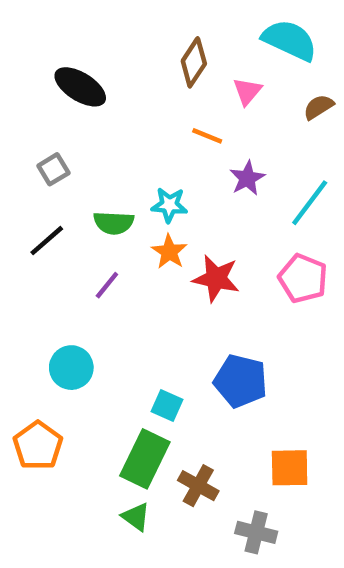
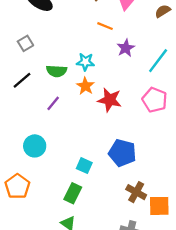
green rectangle: (145, 459) -> (73, 193), size x0.7
orange square: (290, 468) -> (159, 206), moved
brown cross: (198, 486) -> (136, 192), moved

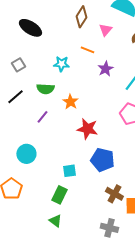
cyan star: (85, 62) -> (61, 64), moved
red star: (110, 100) -> (87, 129), moved
cyan square: (84, 166) -> (69, 171), turned -32

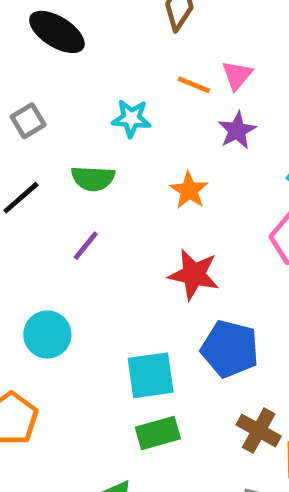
pink triangle: (105, 30) -> (237, 75), moved
orange star: (70, 102) -> (189, 190), moved
cyan square: (69, 171) -> (151, 375), size x1.5
green rectangle: (59, 195) -> (158, 433), moved, turned 48

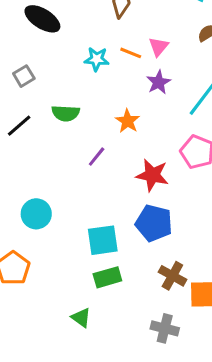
cyan star: (131, 118) -> (97, 59), moved
purple line: (86, 246) -> (97, 157), moved
red star: (194, 274) -> (152, 175), moved

